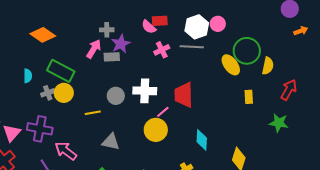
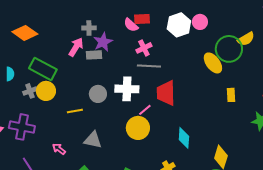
gray line: (192, 47) -> (149, 66), moved
yellow semicircle: (268, 66) -> (246, 39), moved, turned 48
pink arrow: (66, 151) -> (59, 149), moved, size x0.6

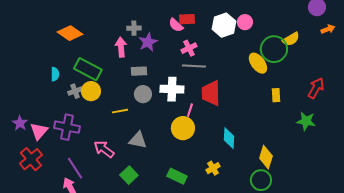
pink arrow: (76, 47) -> (121, 47), turned -36
gray rectangle: (94, 55) -> (139, 71), moved
pink line: (145, 110) -> (190, 110), turned -32
pink arrow: (59, 149) -> (104, 149), size x1.5

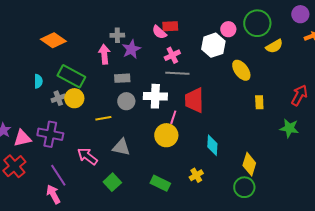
white hexagon: (224, 25) -> (213, 45), moved
green circle: (274, 49) -> (257, 23), moved
pink triangle: (39, 131) -> (22, 138), turned 36

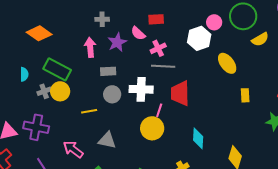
pink semicircle: (159, 32) -> (138, 33), moved
gray cross: (117, 35) -> (102, 19), moved

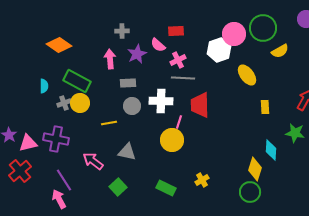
pink circle: (214, 22) -> (234, 34), size x1.5
cyan diamond: (198, 138) -> (271, 150), moved

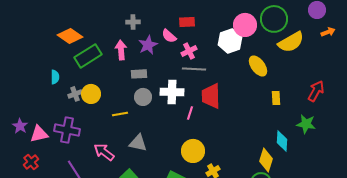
yellow semicircle: (280, 51) -> (291, 42), size x1.5
green rectangle: (77, 81) -> (88, 56), moved, turned -60
yellow circle: (172, 140) -> (193, 151), moved
red cross: (20, 171) -> (31, 162), size x0.7

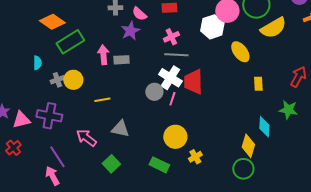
pink semicircle: (169, 36) -> (139, 14), moved
pink arrow: (121, 50) -> (103, 55), moved
white cross: (172, 92) -> (170, 78), moved, turned 30
gray circle: (143, 97) -> (154, 92), moved

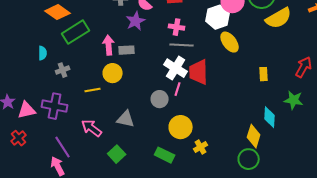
pink cross: (171, 37) -> (177, 27), turned 35
yellow ellipse: (240, 52) -> (230, 42), moved
yellow circle: (73, 80) -> (113, 73), moved
gray circle: (154, 92) -> (160, 99), moved
yellow line: (102, 100) -> (93, 90), moved

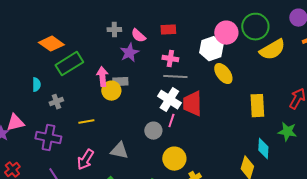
yellow circle: (113, 73) -> (111, 91), moved
yellow rectangle: (264, 74) -> (257, 106), size x1.6
pink triangle: (27, 110) -> (15, 123), moved
pink arrow: (92, 128) -> (85, 160), turned -95

